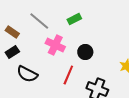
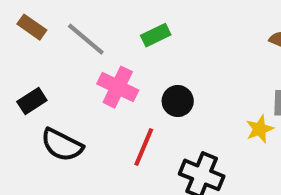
brown rectangle: (12, 32) -> (32, 27), moved

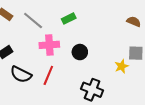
pink cross: (118, 87) -> (49, 45), turned -30
red line: (144, 147) -> (48, 75), moved

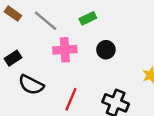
black circle: (80, 52) -> (106, 50), moved
red line: (48, 75) -> (71, 99), moved

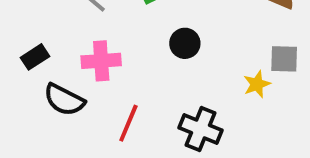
pink cross: (65, 50) -> (101, 61), moved

